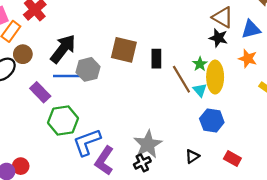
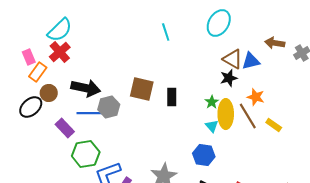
blue triangle: (251, 29) -> (251, 61), moved
black star: (218, 38) -> (229, 78), turned -30
black arrow: (63, 49) -> (86, 88), turned 64
brown line: (181, 79) -> (248, 116), moved
blue hexagon: (212, 120) -> (204, 155), moved

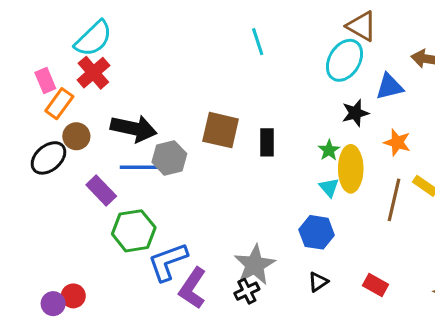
cyan ellipse: (219, 23) -> (344, 60), moved
brown triangle: (233, 59) -> (362, 26), moved
brown line: (248, 116) -> (394, 200), moved, turned 44

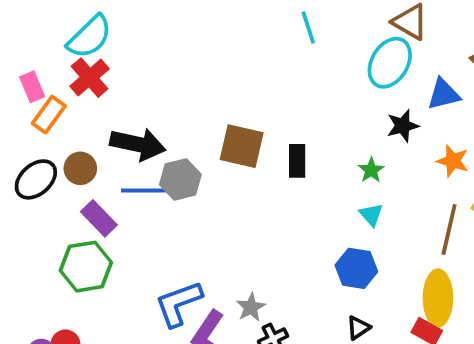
cyan line: (258, 42) -> (308, 28), moved
brown circle: (76, 136) -> (80, 168), moved
yellow ellipse: (351, 169) -> (438, 298), moved
green hexagon: (134, 231) -> (86, 267), moved
gray star: (255, 265) -> (251, 307), moved, size x0.6

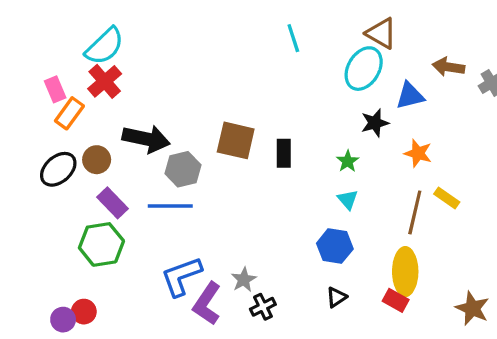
blue line: (147, 191) -> (170, 206), moved

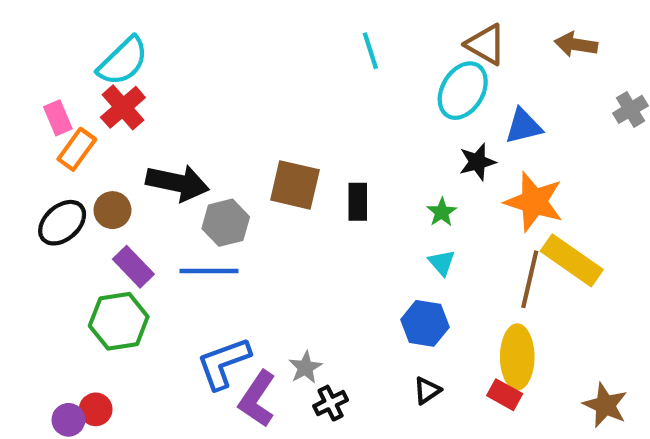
brown arrow: (448, 67) -> (576, 44), moved
orange star: (418, 153) -> (534, 202), size x1.6
yellow rectangle: (447, 198) -> (572, 260), size x1.8

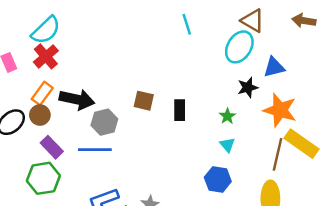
orange rectangle: (77, 149) -> (42, 93), moved
brown square: (295, 185) -> (144, 101), size x0.7

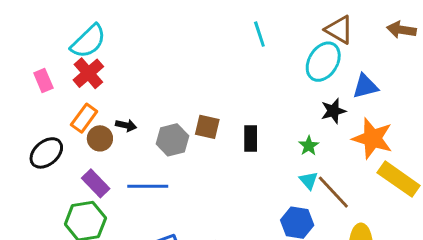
black arrow: (77, 99) -> (126, 125), size x0.5
brown circle: (40, 115) -> (100, 138), moved
gray hexagon: (104, 122) -> (172, 140), moved
brown line: (278, 154) -> (333, 192), moved, turned -56

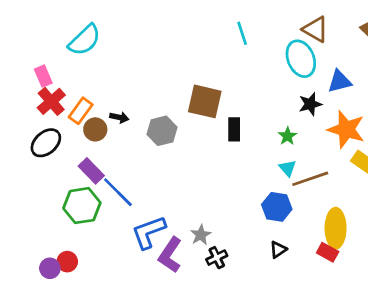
cyan ellipse: (323, 62) -> (301, 59), turned -54
red cross: (88, 73) -> (51, 101), moved
brown square: (207, 127) -> (205, 101), moved, size x1.5
blue line: (148, 186) -> (118, 192), moved, turned 45
brown line: (333, 192) -> (310, 179), turned -66

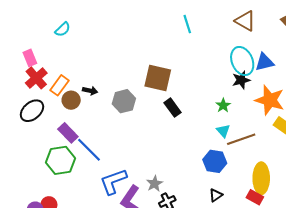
cyan semicircle: (85, 40) -> (63, 29), size x0.6
cyan ellipse: (301, 59) -> (242, 61), moved
black rectangle: (234, 129) -> (172, 108), moved, turned -36

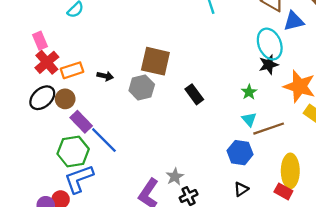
blue triangle: (264, 62) -> (294, 21), moved
brown square: (158, 78) -> (155, 61), moved
orange rectangle: (59, 85) -> (72, 70), turned 36
brown circle: (71, 100) -> (65, 99), moved
blue L-shape: (113, 181) -> (79, 179), moved

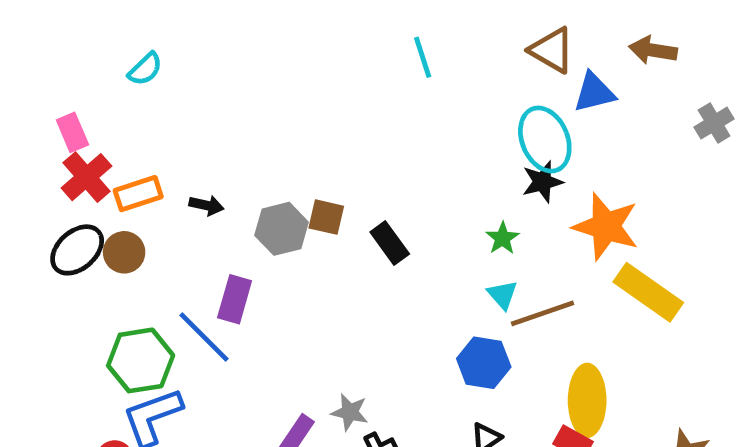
brown square: (155, 61) -> (326, 217), moved, size x0.6
purple rectangle: (81, 122) -> (235, 299), moved, turned 60
gray star: (175, 177) -> (350, 412), turned -30

